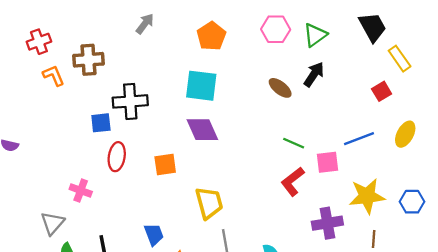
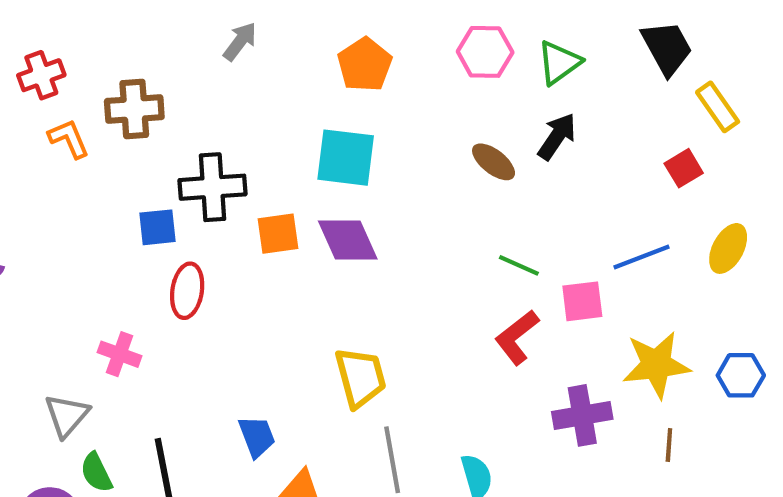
orange square: (165, 165) -> (278, 234), moved

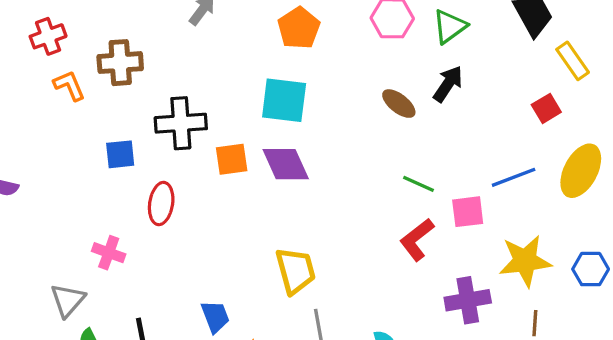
blue square: (158, 227) -> (120, 154), moved
yellow ellipse: (728, 248) -> (581, 171), size x1.4

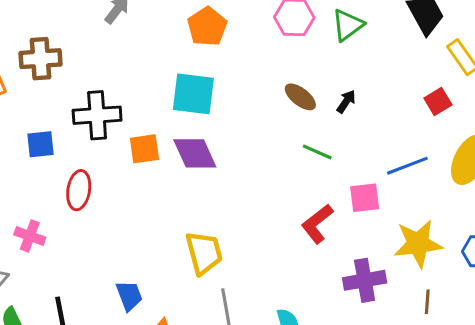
black arrow: (448, 84) -> (346, 101), moved, size x0.7
green line: (418, 184) -> (317, 152), moved

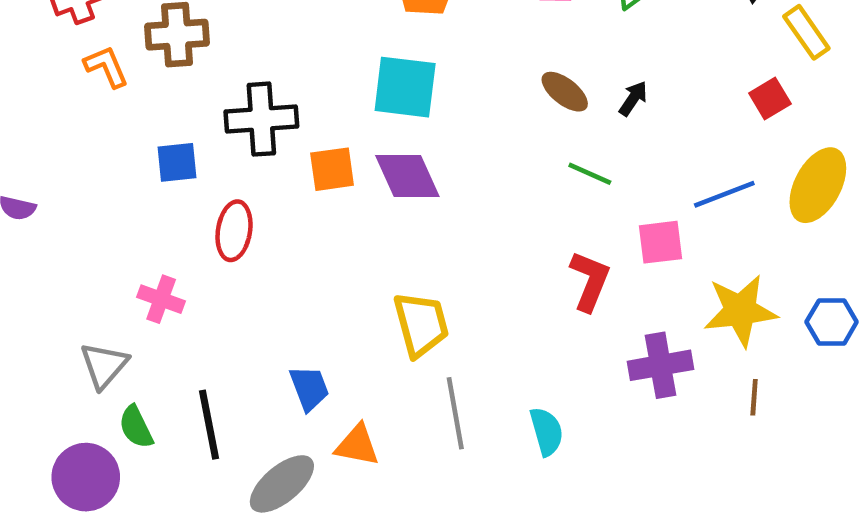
red L-shape: (317, 224) -> (590, 281), turned 150

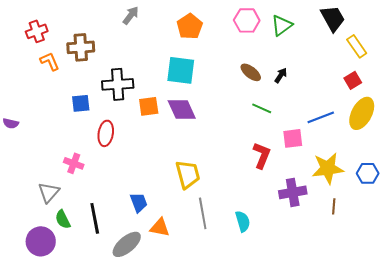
red square: (770, 98) -> (353, 80), moved

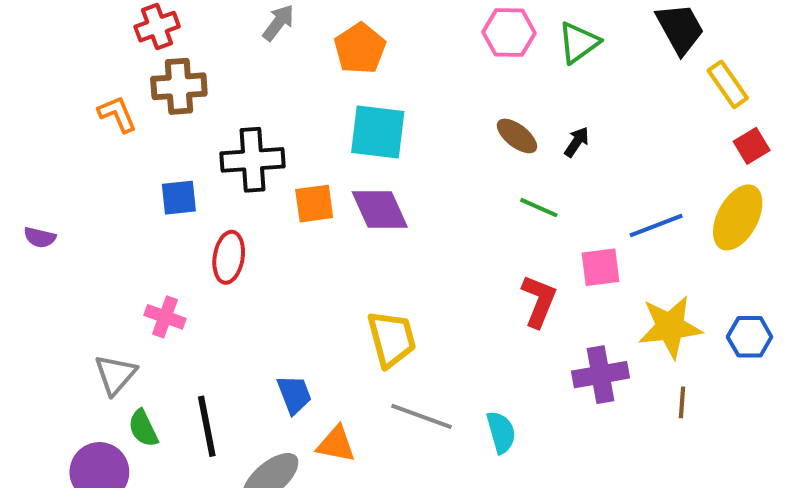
orange pentagon: (190, 26) -> (360, 48), moved
red cross: (37, 31) -> (157, 27), moved
red square: (353, 80) -> (752, 146), moved
gray line: (203, 213) -> (422, 416), turned -60

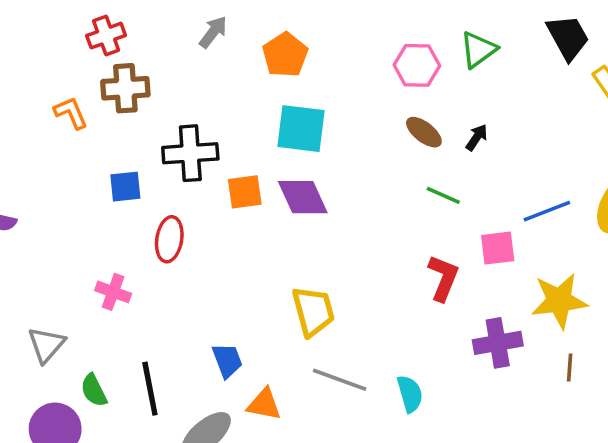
pink hexagon: (509, 33) -> (417, 65), moved
gray triangle: (115, 375) -> (46, 345), moved

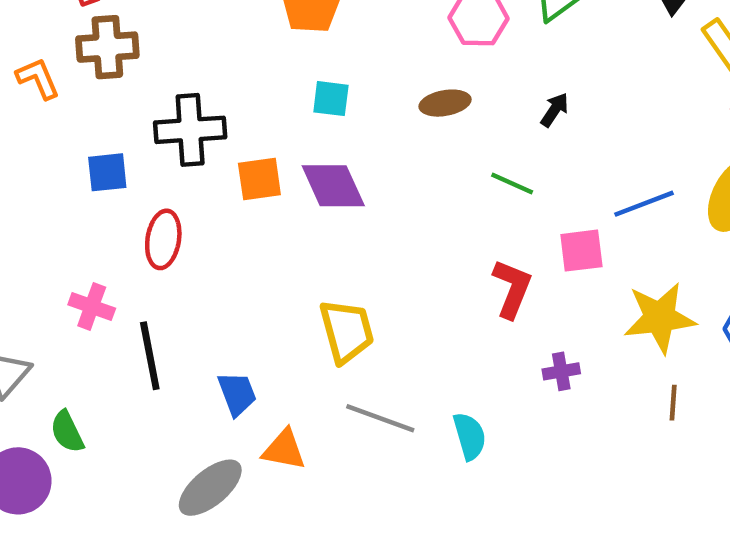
cyan square: (301, 129) -> (331, 99), size x0.6
brown ellipse: (424, 132) -> (445, 103), moved, turned -48
purple cross: (498, 343) -> (561, 371), moved, size x0.6
black line: (150, 389) -> (150, 356), moved

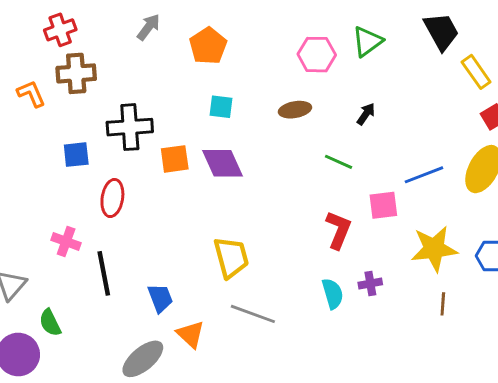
cyan semicircle: (470, 436) -> (333, 294), moved
orange triangle: (284, 450) -> (191, 334), turned 32

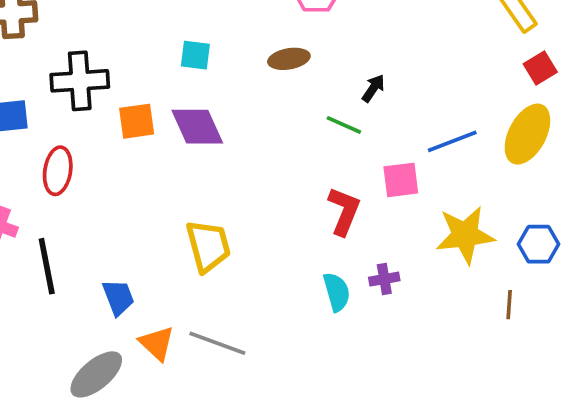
black arrow: (366, 114) -> (373, 88), moved
brown line: (443, 304) -> (509, 305), moved
gray line: (253, 314) -> (217, 343), moved

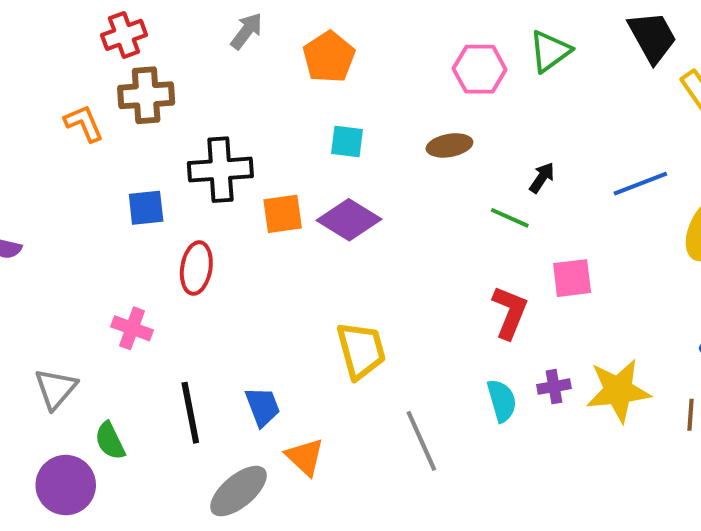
purple diamond: (197, 127) -> (349, 220), turned -34
blue line: (452, 141) -> (640, 184), moved
yellow star: (465, 235) -> (618, 391), moved
black line: (47, 266) -> (190, 413), moved
gray line: (217, 343) -> (421, 441), moved, turned 46

